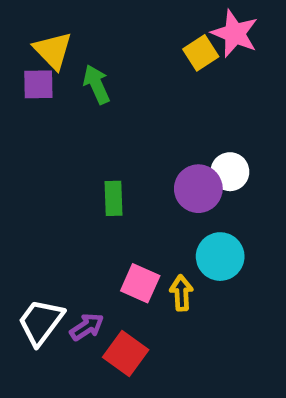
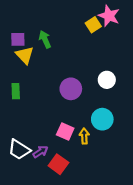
yellow triangle: (53, 50) -> (25, 55), moved
purple circle: (198, 189) -> (71, 89), moved
green rectangle: (113, 198) -> (16, 91), moved
white trapezoid: (41, 322) -> (19, 150), turned -95

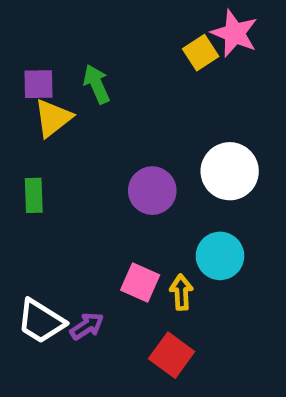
yellow triangle: (25, 55) -> (53, 118), turned 36
white circle: (107, 80) -> (230, 171), size x1.5
red square: (58, 164) -> (172, 355), moved

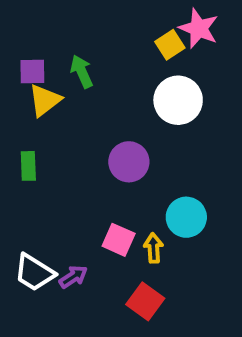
white circle: (230, 171) -> (178, 100), moved

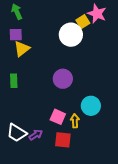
green arrow: (82, 71) -> (17, 12), moved
white circle: (178, 100) -> (71, 35), moved
red square: (145, 301) -> (63, 140), moved, turned -30

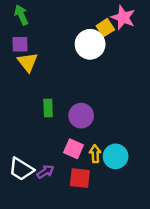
yellow triangle: (22, 49) -> (28, 62), turned -30
purple circle: (63, 79) -> (81, 116), moved
green rectangle: (14, 81) -> (48, 108), moved
cyan circle: (91, 106) -> (116, 156), moved

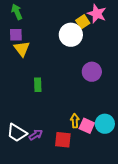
purple circle: (81, 116) -> (92, 72), moved
pink square: (73, 149) -> (87, 126), moved
cyan circle: (116, 156) -> (105, 124), moved

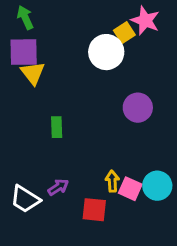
purple square: (16, 35) -> (24, 52), size x1.5
purple arrow: (36, 135) -> (58, 187), moved

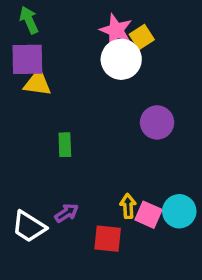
pink star: (145, 21) -> (116, 30), moved
yellow triangle: (33, 73) -> (38, 83), turned -44

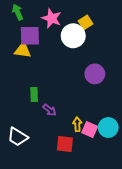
pink star: (116, 30) -> (52, 18), moved
purple square: (27, 59) -> (30, 36), moved
green rectangle: (65, 145) -> (34, 95), moved
purple arrow: (67, 213) -> (49, 110), moved, turned 72

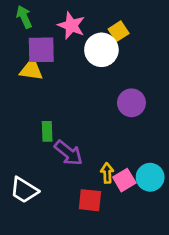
purple arrow: (49, 110) -> (68, 153), size x1.5
pink square: (90, 130) -> (124, 180), turned 35

